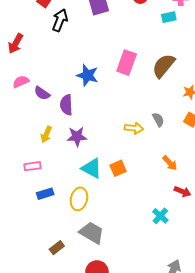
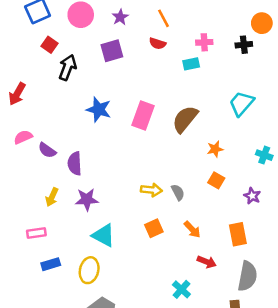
blue star: (87, 75) -> (99, 109), moved
gray semicircle: (158, 120) -> (178, 192), moved
orange square: (118, 168) -> (154, 228), moved

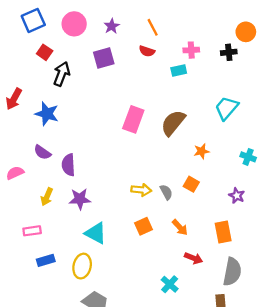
blue star: (99, 109) -> (47, 114), moved
pink semicircle: (23, 137) -> (15, 173), moved
orange square: (216, 180) -> (191, 184), moved

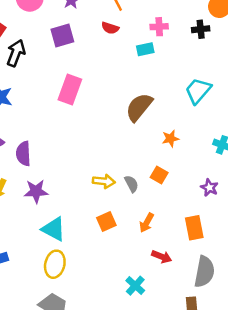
pink rectangle: (133, 119) -> (70, 90), moved
orange arrow: (180, 227) -> (147, 223), turned 72
yellow ellipse: (82, 266) -> (55, 264), moved

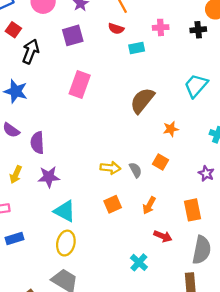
cyan rectangle: (145, 49) -> (137, 48), moved

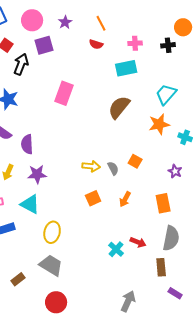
purple square: (73, 35) -> (44, 45), moved
cyan rectangle: (137, 48) -> (126, 68), moved, size x1.5
orange star: (171, 129) -> (159, 124), moved, size x1.5
cyan triangle: (65, 211) -> (30, 204), moved
red arrow: (163, 236) -> (138, 242), moved

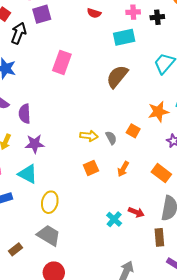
black cross: (168, 45) -> (157, 17), moved
orange star: (159, 124) -> (158, 112), moved
orange rectangle: (163, 203) -> (161, 173), turned -42

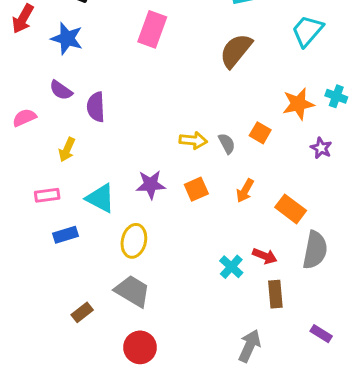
purple star: (35, 144) -> (151, 185), moved
orange rectangle: (161, 173) -> (291, 209), moved
brown rectangle: (159, 237) -> (275, 294), moved

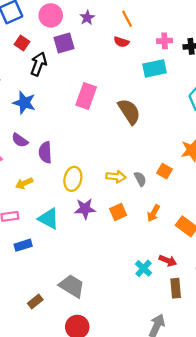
brown semicircle: (236, 51) -> (129, 111), moved, turned 108
yellow arrow: (67, 150) -> (24, 183), turned 42
yellow ellipse: (134, 241) -> (73, 179), moved

